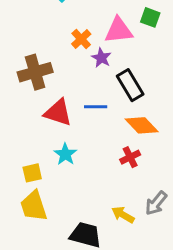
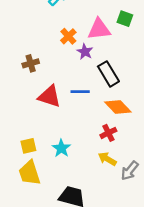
brown cross: (35, 72) -> (31, 63), size x0.6
cyan star: (65, 154) -> (61, 148), moved
yellow arrow: (123, 215) -> (107, 159), moved

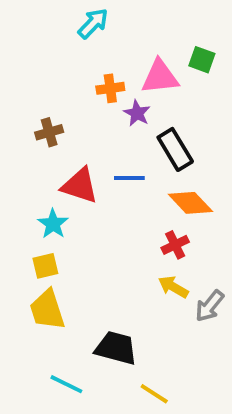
orange cross: (68, 36) -> (110, 88), turned 35
cyan star: (61, 148) -> (53, 224), moved

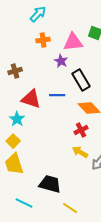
orange cross: (110, 88) -> (43, 40), moved
yellow square: (45, 266) -> (13, 141), turned -32

